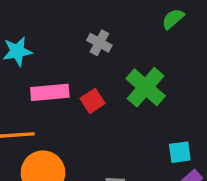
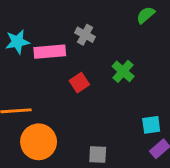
green cross: (146, 87) -> (123, 71), size x0.7
pink rectangle: (50, 92) -> (50, 52), moved

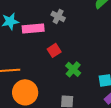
green cross: (123, 71) -> (73, 69), moved

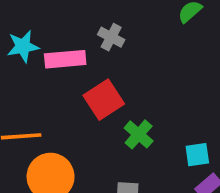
red square: (54, 50) -> (104, 100), size x1.5

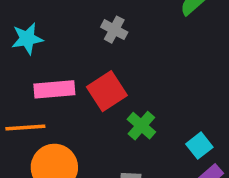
pink rectangle: (65, 59) -> (54, 89), moved
cyan square: (197, 155) -> (199, 146), turned -30

